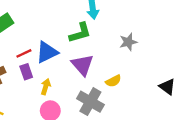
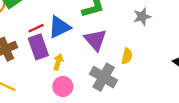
purple rectangle: (26, 72) -> (38, 47), size x1.5
yellow semicircle: (113, 81) -> (127, 56), turned -49

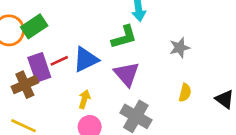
purple rectangle: (38, 47) -> (39, 67), moved
yellow semicircle: (127, 56) -> (185, 93), moved

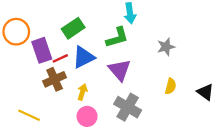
green rectangle: (34, 26) -> (73, 28), moved
purple rectangle: (39, 67) -> (42, 50), moved
brown cross: (25, 85) -> (55, 79), moved

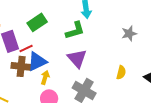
gray star: (166, 47) -> (129, 33), moved
blue triangle: (84, 57) -> (37, 61), moved
brown cross: (55, 79) -> (21, 66), turned 30

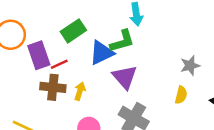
gray star: (129, 33) -> (190, 66), moved
blue triangle: (37, 61) -> (102, 53), moved
yellow arrow: (45, 77) -> (80, 91), moved

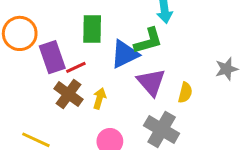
green rectangle: (73, 31) -> (92, 29), turned -55
brown cross: (53, 87) -> (68, 94), turned 30
yellow semicircle: (181, 95) -> (185, 93), moved

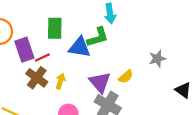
blue triangle: (125, 54) -> (80, 47), turned 35
purple triangle: (151, 82) -> (100, 82), moved
yellow semicircle: (185, 93) -> (126, 77), turned 35

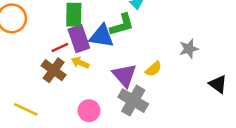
purple rectangle: (24, 50) -> (79, 39), moved
yellow arrow: (60, 81) -> (80, 63), moved, turned -84

